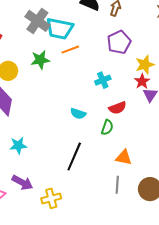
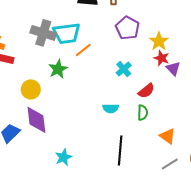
orange triangle: (124, 157) -> (167, 136), turned 42
gray line: (117, 185) -> (170, 164), turned 72

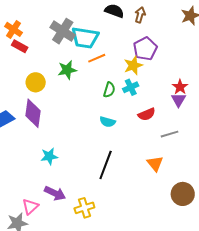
yellow star: (159, 41) -> (133, 65), moved
red star: (161, 58) -> (180, 87), moved
green semicircle: (143, 113) -> (109, 90), moved
gray line: (170, 164) -> (170, 134), moved

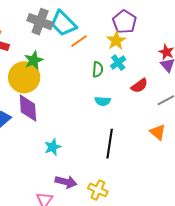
cyan trapezoid: (85, 38) -> (63, 23), turned 48
green star: (67, 70) -> (34, 60), moved
yellow circle: (36, 82) -> (24, 77), size x1.6
yellow cross: (84, 208) -> (98, 190), turned -36

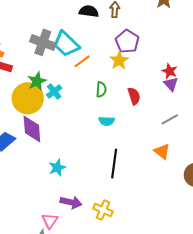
cyan cross: (118, 63) -> (54, 91), moved
red semicircle: (139, 86) -> (134, 96), moved, turned -72

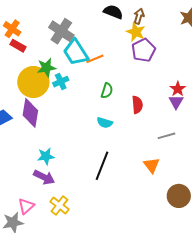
cyan trapezoid: (66, 44) -> (76, 52), moved
yellow star: (119, 60) -> (136, 32), moved, turned -30
purple arrow: (71, 202) -> (44, 177), moved
yellow cross: (103, 210) -> (60, 205), moved

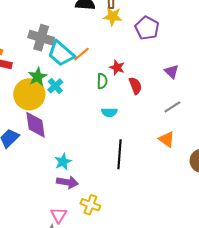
purple pentagon: (144, 50) -> (147, 28), moved
red star: (178, 89) -> (117, 67), moved

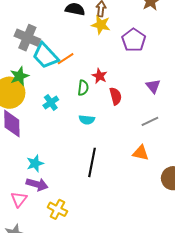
cyan cross: (55, 86) -> (51, 103), moved
orange triangle: (167, 139) -> (141, 153), turned -30
pink triangle: (59, 215) -> (19, 199), moved

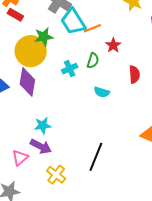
red star: (100, 76) -> (113, 45), moved
green semicircle: (83, 88) -> (93, 61), moved
black line: (92, 162) -> (96, 157), moved

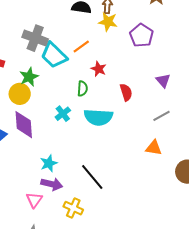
orange line: (92, 28) -> (81, 46), moved
yellow circle: (31, 51) -> (20, 94), size x0.7
cyan cross: (70, 69) -> (63, 114), moved
cyan semicircle: (102, 92) -> (98, 117), size x1.8
black line: (96, 157) -> (92, 177), moved, turned -48

